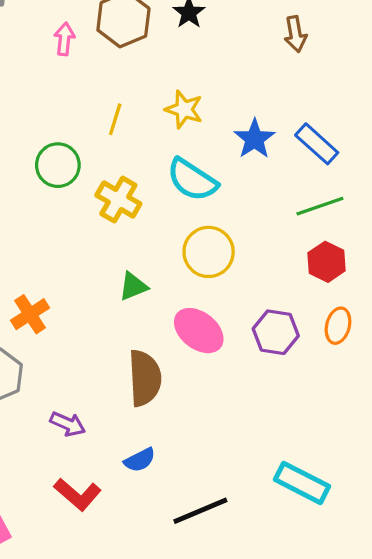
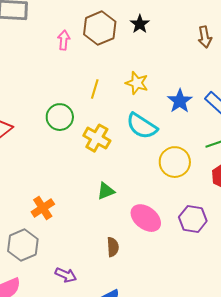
yellow circle: (209, 252) -> (175, 162), moved
brown semicircle: (145, 378) -> (113, 247), size x0.6

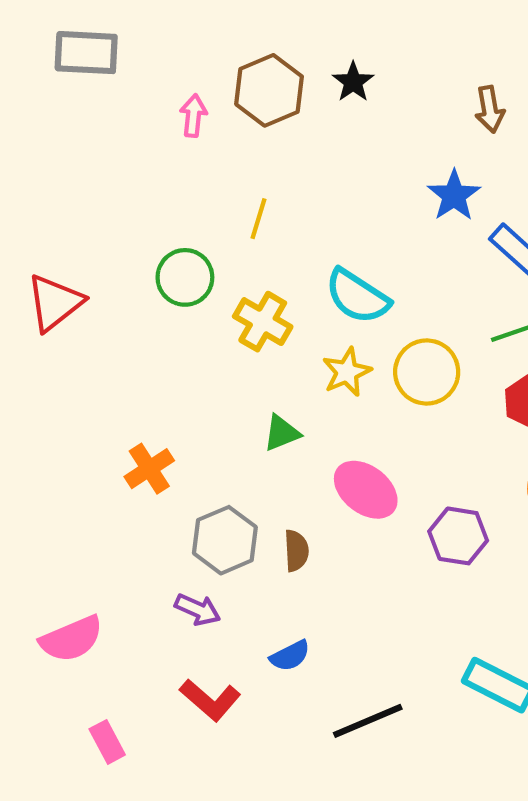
yellow star: (137, 83) -> (347, 372), moved, turned 30
blue star: (180, 101) -> (454, 195), moved
purple hexagon: (193, 219) -> (458, 536), moved
gray hexagon: (23, 245) -> (225, 540), moved

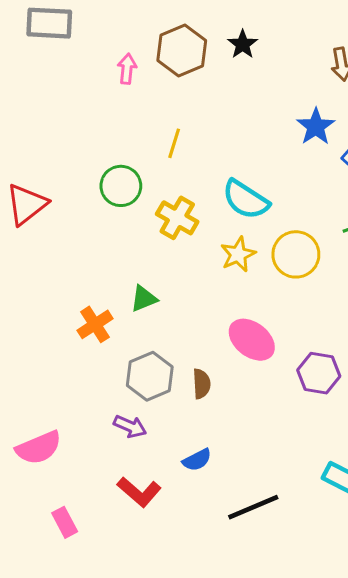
green triangle: (282, 433) -> (144, 299), moved

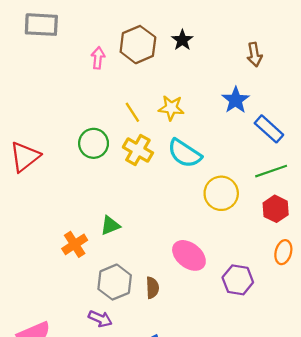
yellow line: (174, 143) -> (132, 112), turned -50
yellow cross: (177, 218) -> (138, 150), moved
yellow star: (238, 254) -> (171, 108), moved, turned 30

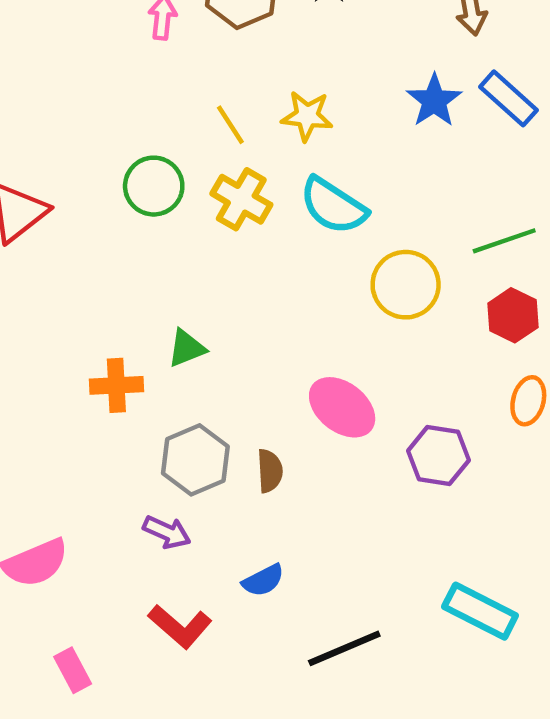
blue rectangle: (269, 129) -> (509, 98), moved
orange cross: (75, 244) -> (116, 385), turned 30

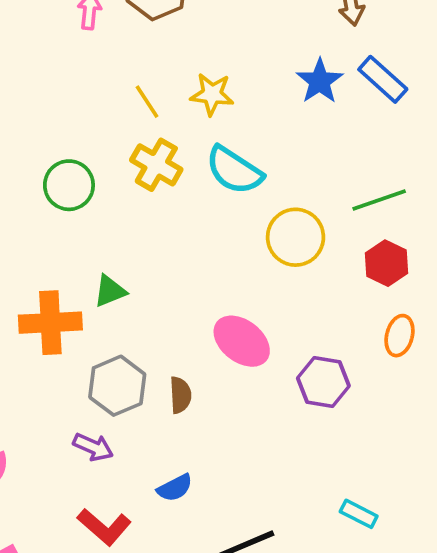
green circle: (154, 186) -> (69, 185), moved
orange cross: (116, 385) -> (50, 323), size x1.4
cyan rectangle: (480, 611) -> (359, 514), size x0.6

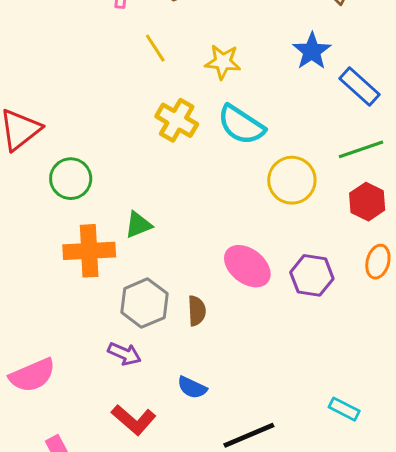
blue rectangle: (383, 79) -> (360, 86), moved
yellow line: (147, 102) -> (155, 48), moved
green circle: (69, 185) -> (71, 179), moved
purple hexagon: (323, 382) -> (312, 275), moved
blue semicircle: (175, 488) -> (192, 388), turned 52

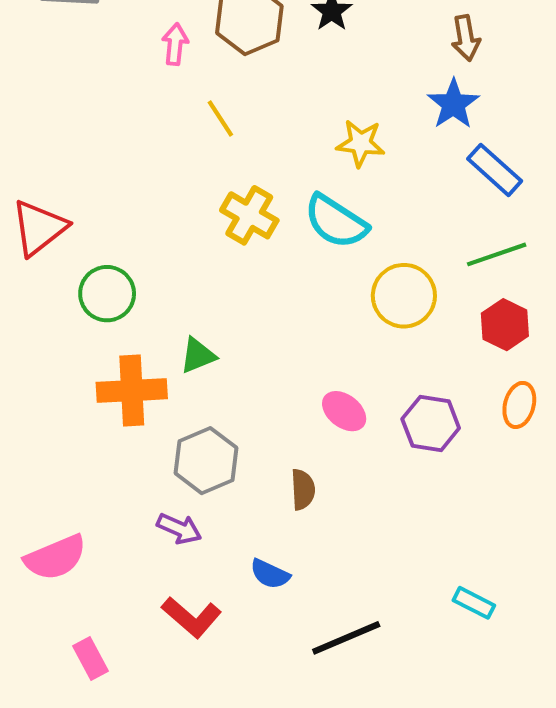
blue star: (312, 51) -> (453, 104), moved
yellow star: (223, 62) -> (361, 143), moved
pink ellipse: (247, 266) -> (344, 411), size x0.7
brown semicircle: (197, 311) -> (303, 489), moved

